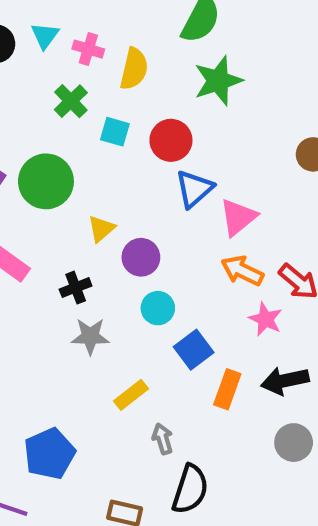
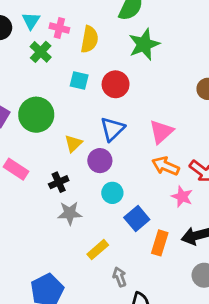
green cross: (71, 101) -> (41, 52), moved
blue triangle: (194, 189) -> (112, 129), moved

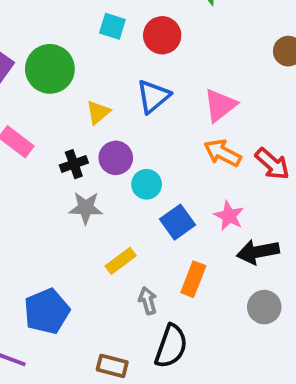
purple circle: (100, 161) -> (116, 158), moved
pink star: (182, 197) -> (229, 216), moved
orange rectangle: (160, 243) -> (193, 279), moved

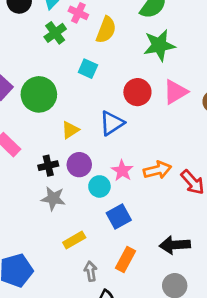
red circle: (162, 35) -> (137, 92), moved
pink triangle: (220, 105) -> (175, 92), moved
orange arrow: (223, 153) -> (157, 170), turned 132
pink star: (229, 216) -> (122, 171), moved

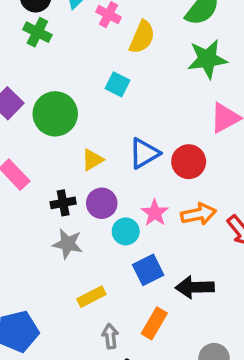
green cross: (55, 33) -> (37, 32), moved, turned -30
red circle: (137, 92) -> (189, 162), moved
black arrow: (175, 245) -> (195, 287), moved

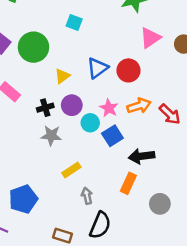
blue square: (148, 270) -> (112, 136), moved
orange rectangle: (154, 323) -> (128, 183), moved

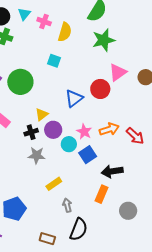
red circle: (128, 70) -> (100, 89), moved
yellow triangle: (62, 76) -> (42, 114), moved

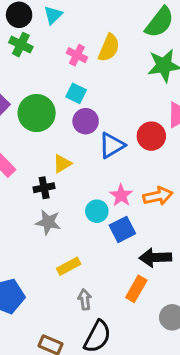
pink cross: (44, 21) -> (77, 55), moved
cyan square: (54, 61) -> (76, 93), moved
purple circle: (53, 130) -> (86, 121), moved

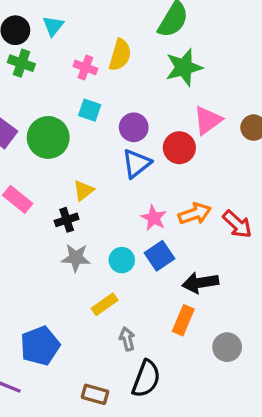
purple circle: (86, 121) -> (134, 127), moved
cyan circle: (97, 211) -> (122, 260), moved

